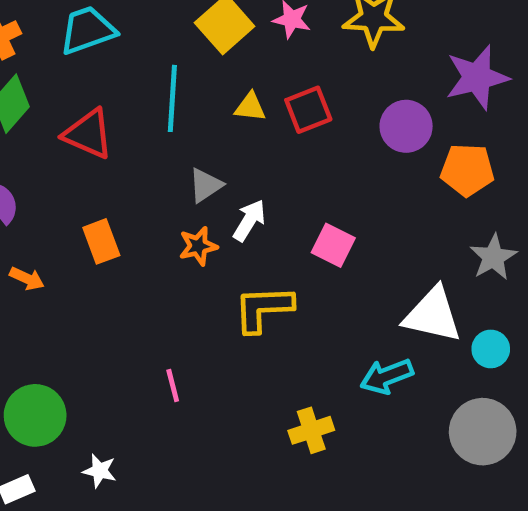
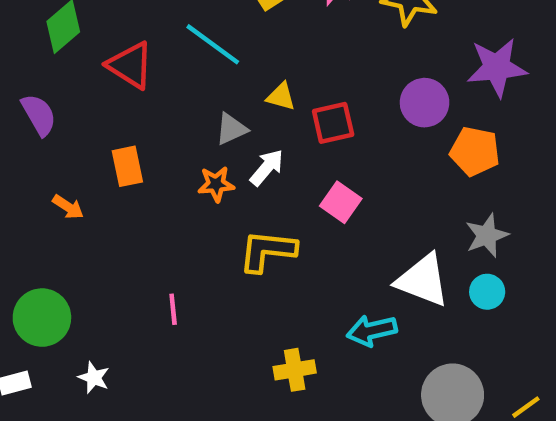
cyan line: (172, 98) -> (213, 44), turned -66
yellow triangle: (250, 107) -> (281, 97), moved
red square: (308, 110) -> (333, 123), moved
orange arrow: (27, 279) -> (68, 207), moved
cyan circle: (491, 349) -> (487, 292), moved

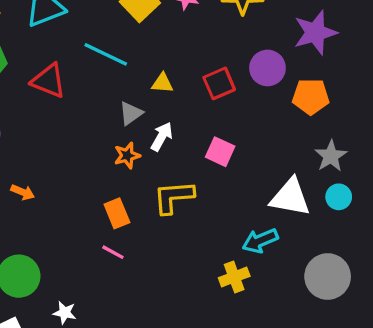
red square: (333, 123) -> (219, 83), moved
orange rectangle: (127, 166) -> (117, 213), moved
pink line: (173, 309) -> (113, 252), turned -45
yellow cross: (295, 370) -> (234, 277), moved

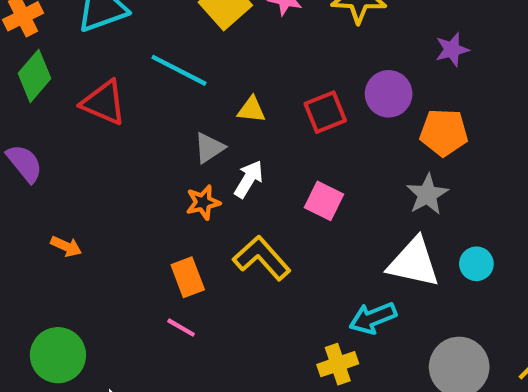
purple star: (315, 33) -> (452, 50), size x0.6
gray star: (331, 156) -> (427, 194), moved
yellow L-shape: (173, 197) -> (262, 258), turned 51

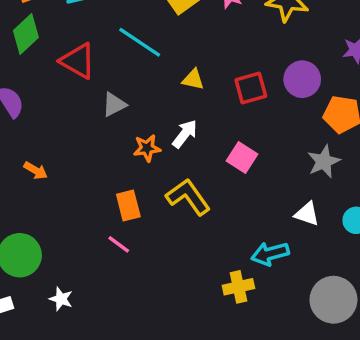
gray triangle: (209, 148) -> (114, 105), moved
white triangle: (414, 263) -> (307, 214), size x0.6

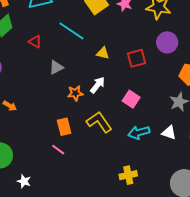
red triangle: (78, 61) -> (35, 42), size x0.6
purple circle: (302, 79) -> (167, 42), moved
cyan arrow: (270, 254) -> (139, 132), moved

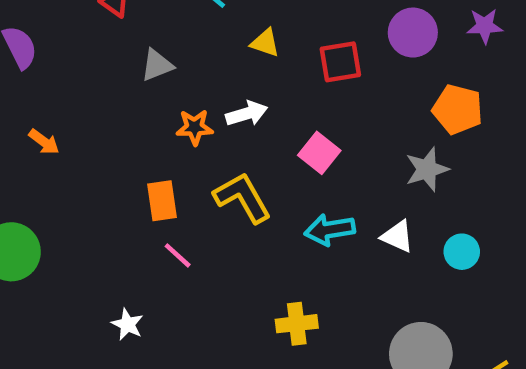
white arrow: (98, 85) -> (247, 114), turned 30
pink line: (58, 150) -> (178, 255), moved
white star: (24, 181) -> (127, 324), moved

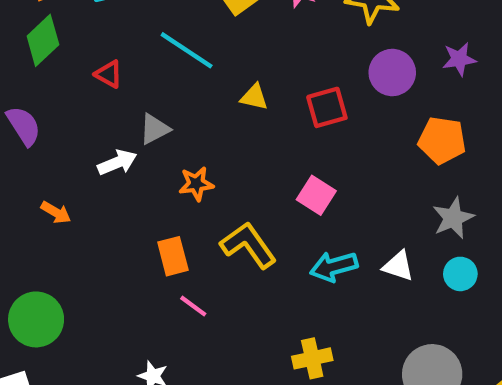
white arrow: (247, 114) -> (117, 162), moved
gray star: (427, 169) -> (453, 218), moved

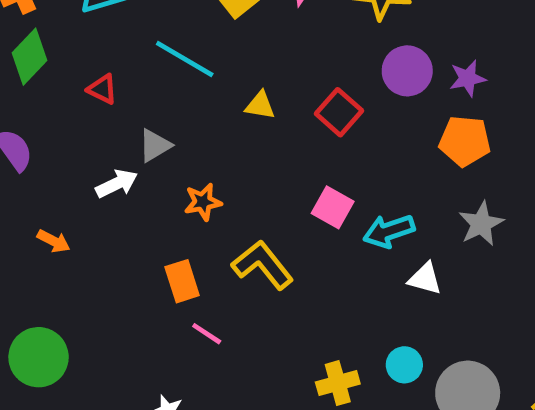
purple star: (459, 59) -> (468, 78), moved
red square: (327, 107) -> (339, 112), turned -30
cyan arrow: (334, 267) -> (389, 231), moved
cyan circle: (460, 274) -> (404, 365), moved

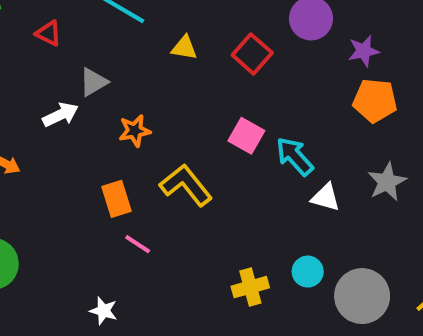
purple star: (468, 78) -> (364, 51), moved
orange pentagon: (465, 141) -> (375, 100), moved
gray star: (481, 224) -> (387, 182), moved
cyan arrow: (389, 231) -> (295, 156), turned 66

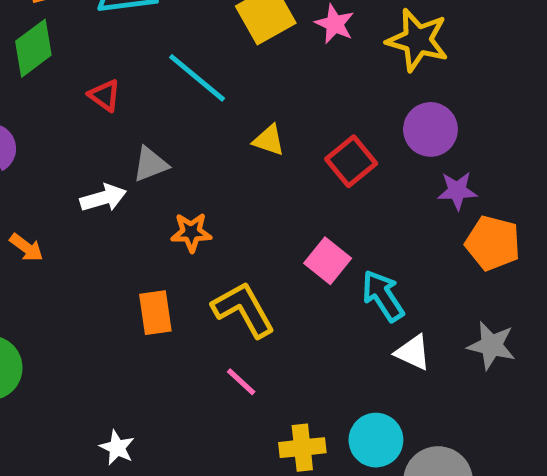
purple star: (364, 51) -> (457, 191), moved
gray star: (387, 182) -> (491, 346), turned 30
pink line: (138, 244) -> (241, 382), moved
cyan circle: (308, 272) -> (376, 440), size x1.4

